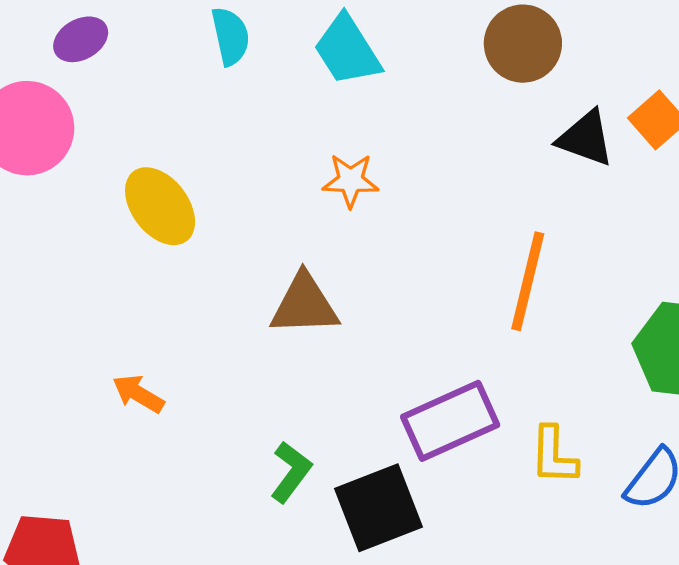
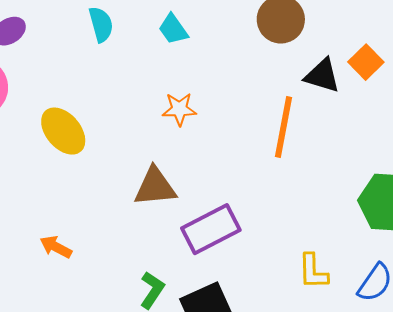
cyan trapezoid: (347, 50) -> (173, 29), size x0.7
orange line: (528, 281) -> (283, 127), moved
purple rectangle: (450, 421) -> (211, 229), moved

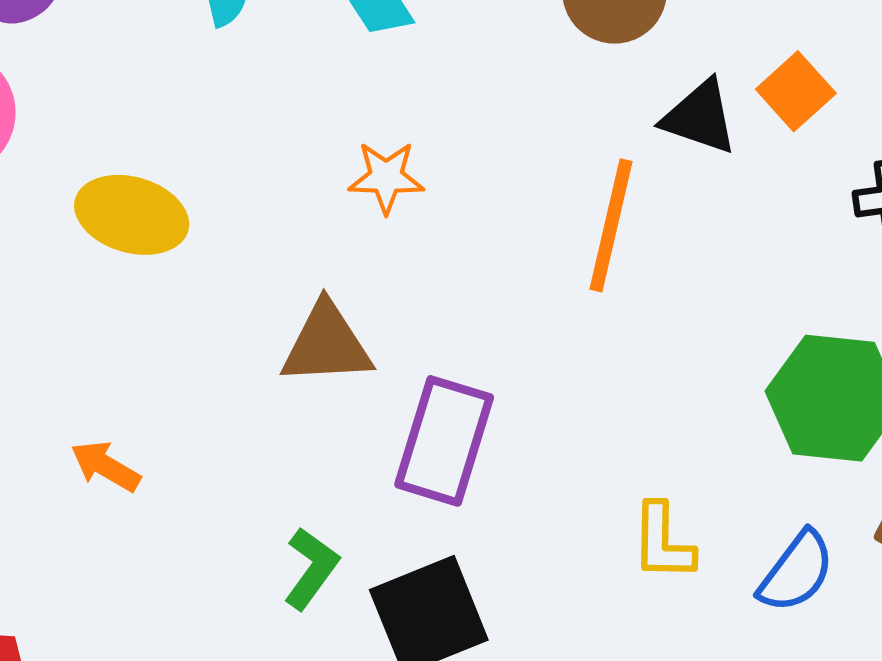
yellow ellipse: (63, 131) -> (132, 215), turned -36
purple rectangle: (211, 229) -> (444, 441), turned -48

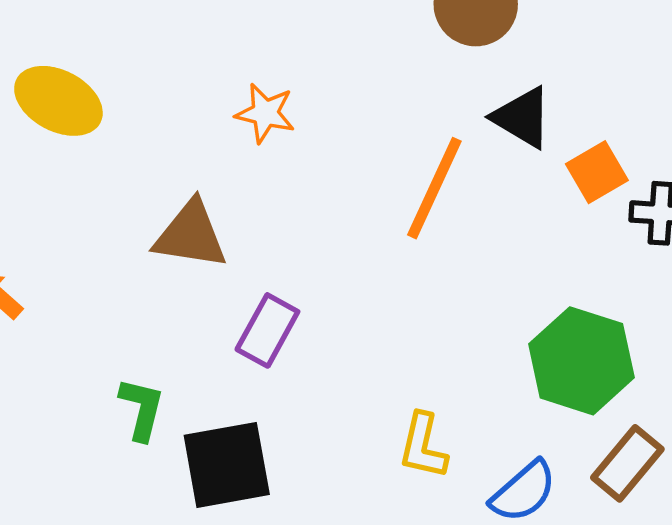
orange square: (796, 91) -> (597, 172), moved
purple rectangle: (444, 441) -> (267, 330), size x0.7
green L-shape: (311, 568) -> (142, 409), turned -34

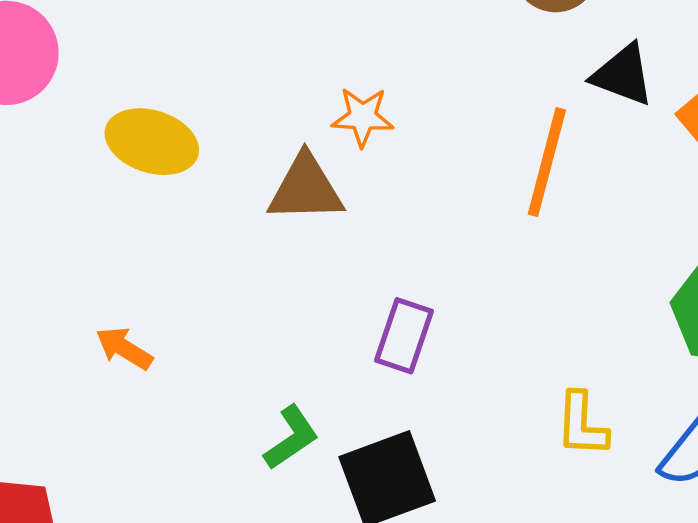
brown triangle: (191, 235) -> (306, 189), moved
green L-shape: (142, 409) -> (291, 438), turned 52

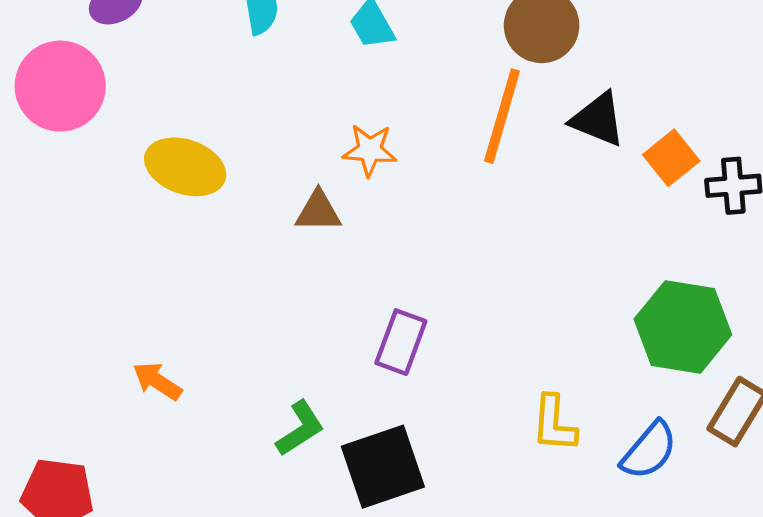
orange line: (547, 162) -> (502, 116), moved
brown triangle: (306, 189) -> (318, 211), size x0.7
orange arrow: (124, 348) -> (157, 381), moved

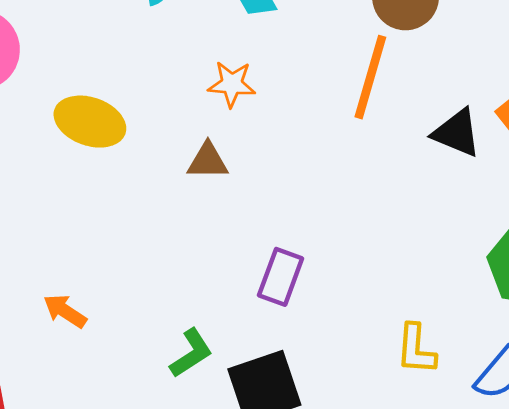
black triangle: (598, 119) -> (457, 133), moved
orange star: (370, 150) -> (232, 84), moved

